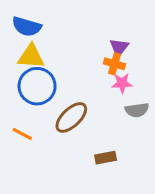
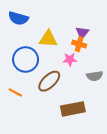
yellow triangle: (31, 56) -> (48, 39), moved
pink star: (122, 83) -> (70, 60), moved
brown rectangle: (106, 158) -> (73, 109), size x1.6

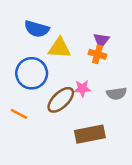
blue semicircle: (18, 18) -> (37, 29), moved
pink star: (70, 60) -> (82, 88), moved

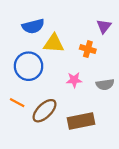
blue semicircle: (37, 29) -> (33, 26), turned -30
purple triangle: (101, 40) -> (104, 26), moved
brown ellipse: (61, 100) -> (45, 111), moved

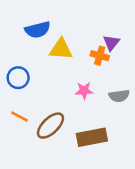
purple triangle: (104, 26) -> (111, 43), moved
blue circle: (29, 66) -> (18, 78), moved, size x0.7

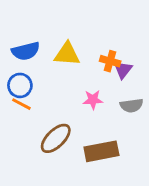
blue semicircle: (38, 30) -> (26, 51), moved
purple triangle: (111, 43) -> (123, 70), moved
orange line: (19, 117) -> (21, 104), moved

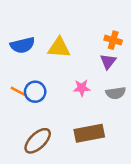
orange cross: (110, 61) -> (113, 40), moved
blue circle: (20, 85) -> (35, 92), moved
brown ellipse: (56, 138) -> (38, 141), moved

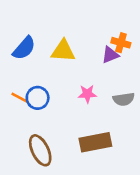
blue semicircle: (23, 45) -> (24, 48), turned -35
purple triangle: (108, 62) -> (110, 55), moved, turned 30
brown ellipse: (38, 141) -> (40, 150), turned -72

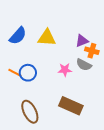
orange cross: (121, 43) -> (92, 51), moved
gray semicircle: (124, 99) -> (84, 65), moved, turned 35
brown rectangle: (95, 142) -> (71, 106), turned 35

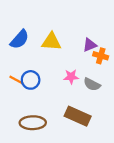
gray semicircle: (84, 65) -> (92, 84), moved
brown ellipse: (30, 112) -> (33, 123), turned -65

